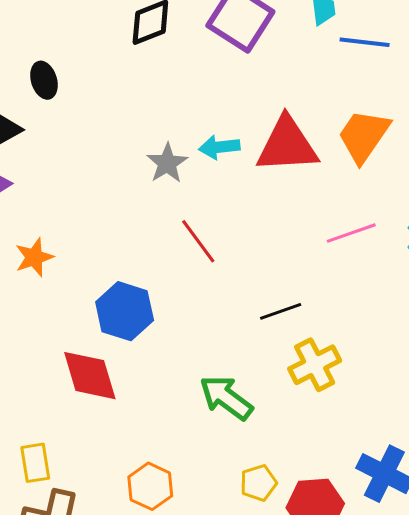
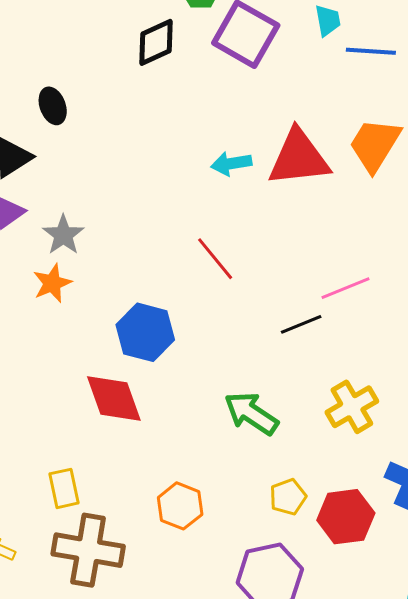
gray star: (167, 163) -> (63, 235), moved
pink line: (351, 233) -> (346, 288), moved
yellow cross: (315, 365) -> (352, 407), moved

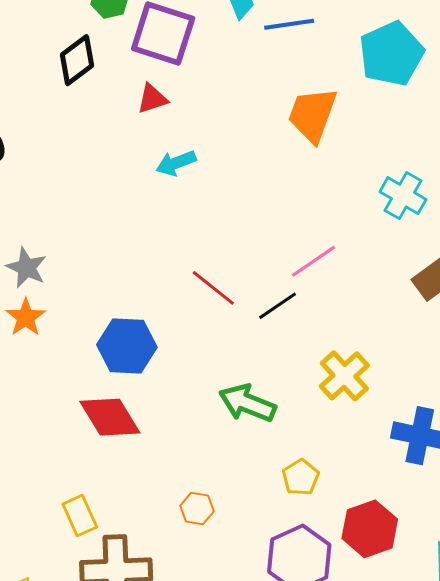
red triangle: (299, 158) -> (152, 99), moved, size x0.5
red line: (215, 259) -> (213, 288), moved
orange hexagon: (180, 506) -> (197, 509), size x0.7
red hexagon: (346, 517) -> (370, 529), moved

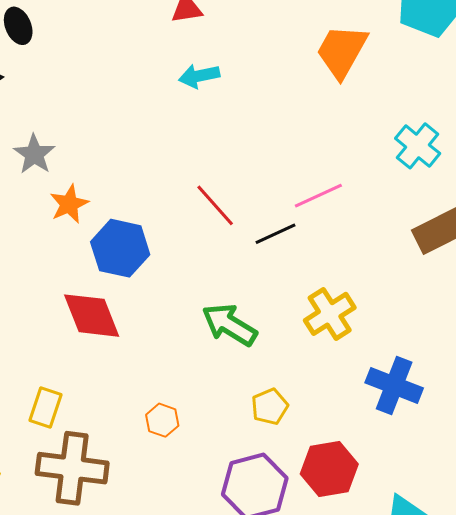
orange star: (26, 317) -> (69, 204), moved
yellow rectangle: (80, 516) -> (46, 408), turned 33

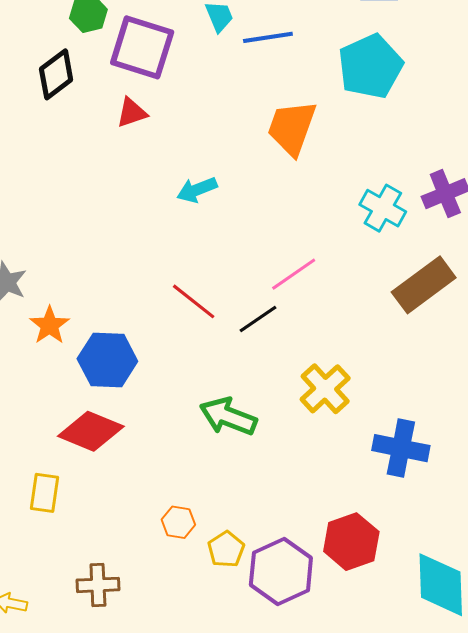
cyan arrow: (199, 76) -> (197, 190), moved
red diamond: (92, 316) -> (91, 431), turned -36
yellow pentagon: (270, 407) -> (226, 549), moved
yellow rectangle: (46, 408) -> (45, 493), moved
brown cross: (72, 468) -> (98, 585), size x0.6

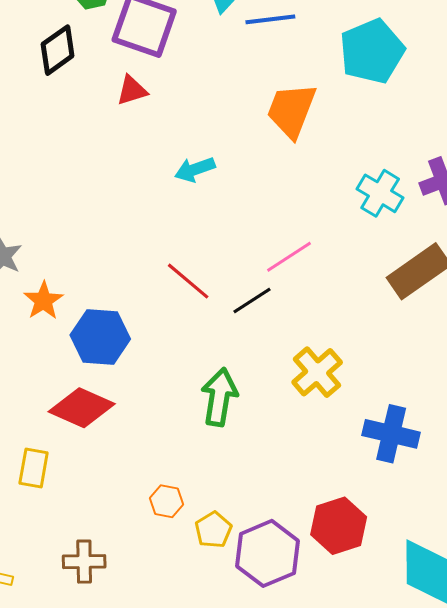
green arrow: (228, 417) -> (219, 397), turned 76

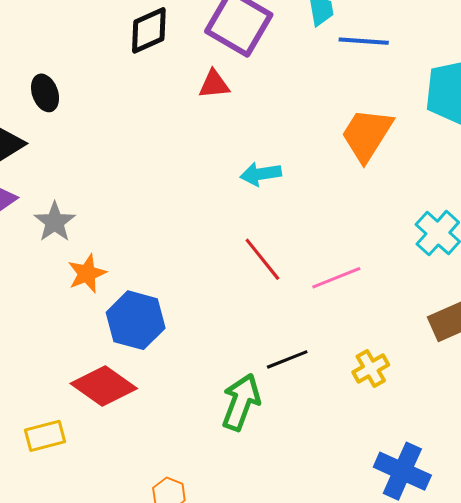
red line: (188, 281) -> (262, 259), moved
black line: (252, 301) -> (287, 359), moved
yellow cross: (317, 372) -> (371, 369), moved, size x0.7
yellow rectangle: (34, 468) -> (45, 436), turned 54

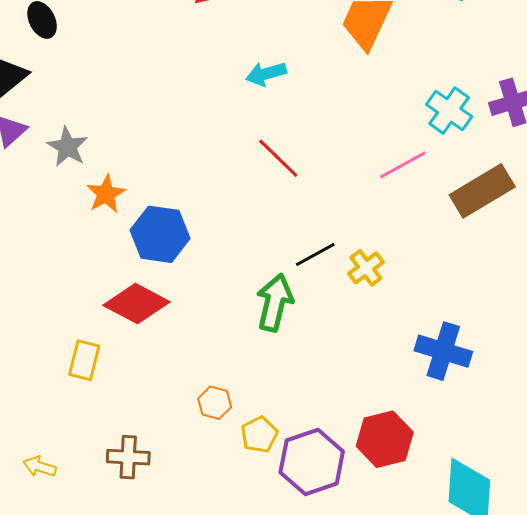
pink line: (336, 278) -> (403, 165), moved
yellow cross: (371, 369) -> (366, 268), moved
yellow rectangle: (45, 436) -> (84, 360), turned -54

